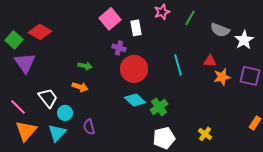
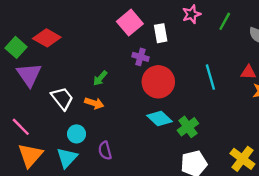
green arrow: (85, 66) -> (100, 78), turned 120
white trapezoid: (48, 98) -> (62, 98), moved
yellow cross: (205, 134) -> (242, 159), size x1.5

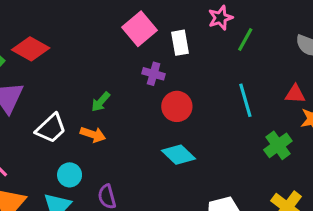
green line: (225, 21) -> (245, 40), moved
red circle: (158, 82) -> (177, 106), size x0.7
white trapezoid: (62, 98) -> (51, 128), turned 85
green cross: (188, 127) -> (278, 145), moved

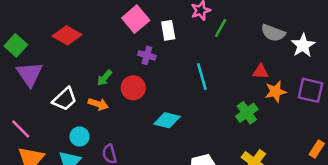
red diamond: (31, 49) -> (67, 35), moved
cyan line: (245, 100) -> (202, 77), moved
red circle: (177, 106) -> (133, 88), moved
cyan diamond: (178, 155) -> (167, 120), turned -30

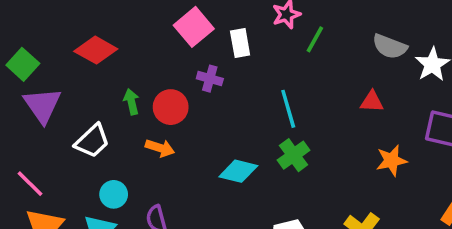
green arrow: (104, 78) -> (131, 102), moved, turned 126
red circle: (133, 88) -> (171, 107), moved
orange star: (276, 92) -> (391, 160), moved
orange arrow: (98, 104) -> (160, 148), moved
green cross: (247, 113) -> (294, 155), moved

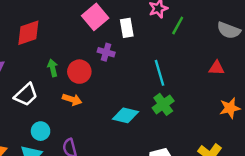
red diamond: (96, 50) -> (28, 33), turned -48

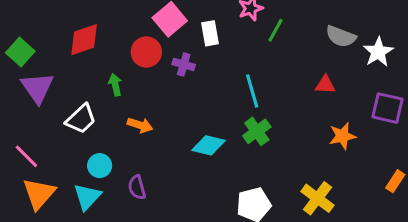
red circle: (79, 72) -> (146, 52), moved

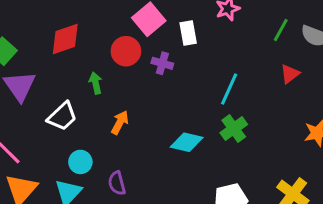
green line: (275, 30) -> (281, 30), moved
red triangle: (325, 85) -> (290, 74), moved, turned -40
cyan line: (252, 91) -> (229, 89), turned 40
orange arrow: (140, 125) -> (120, 123), turned -80

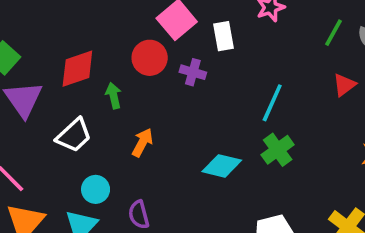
red diamond: (65, 39) -> (77, 69), moved

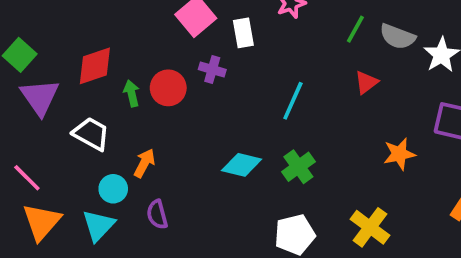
red circle: (150, 58) -> (168, 88), moved
white trapezoid: (74, 135) -> (91, 134), turned -108
orange arrow: (142, 143) -> (144, 163), moved
green cross: (278, 150) -> (298, 167), moved

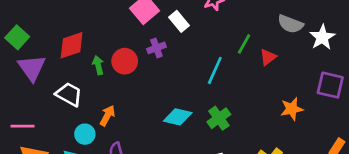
green line: (355, 29) -> (244, 44), moved
white rectangle: (243, 33) -> (179, 21), turned -30
purple cross: (212, 70) -> (156, 48), turned -36
pink line: (27, 178) -> (23, 126), turned -45

